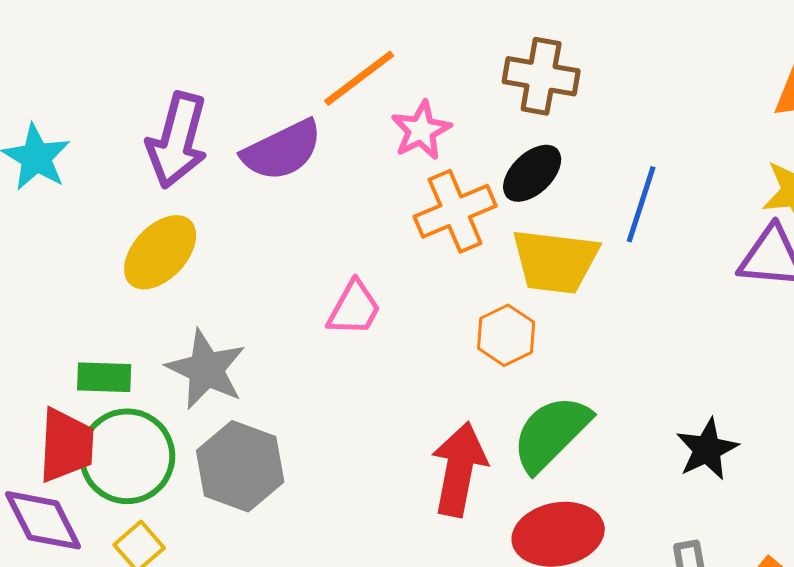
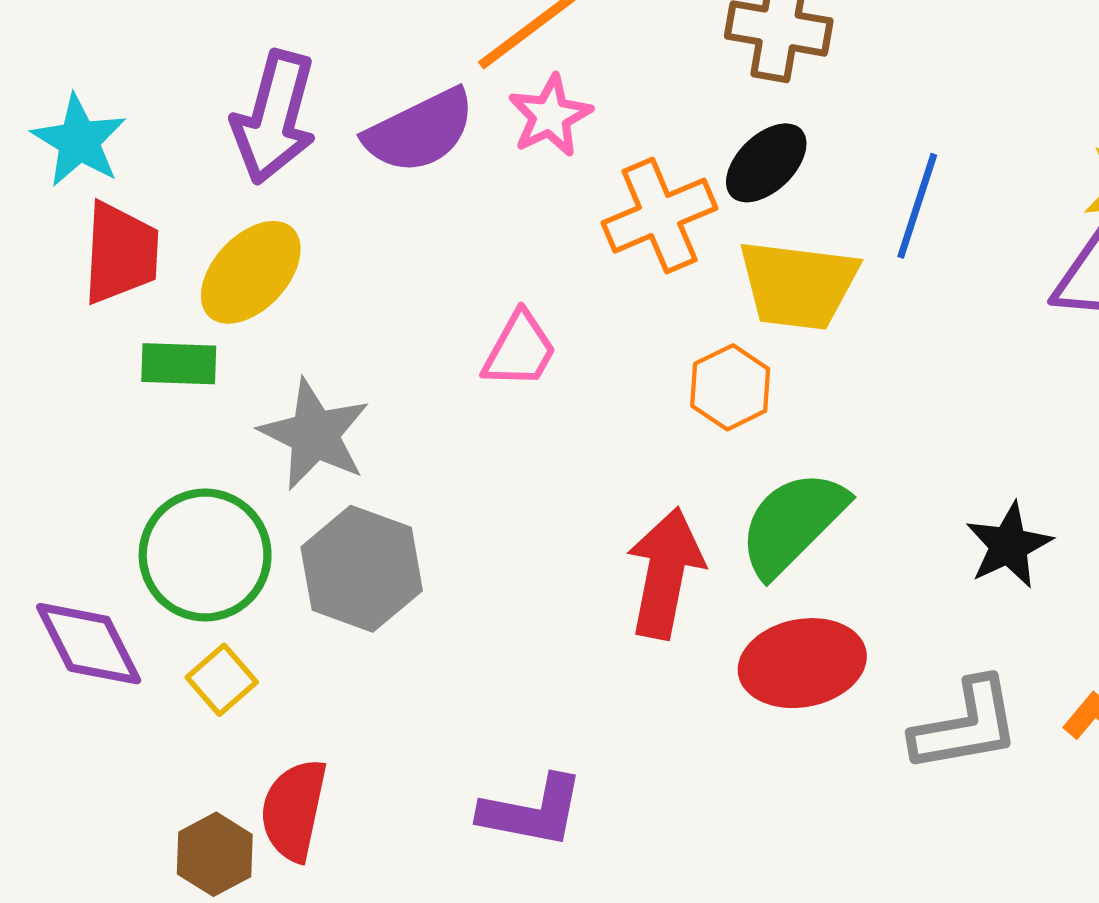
pink star: (421, 130) -> (550, 116), moved
green rectangle: (104, 377) -> (179, 364), moved
red trapezoid: (66, 445) -> (121, 253), moved

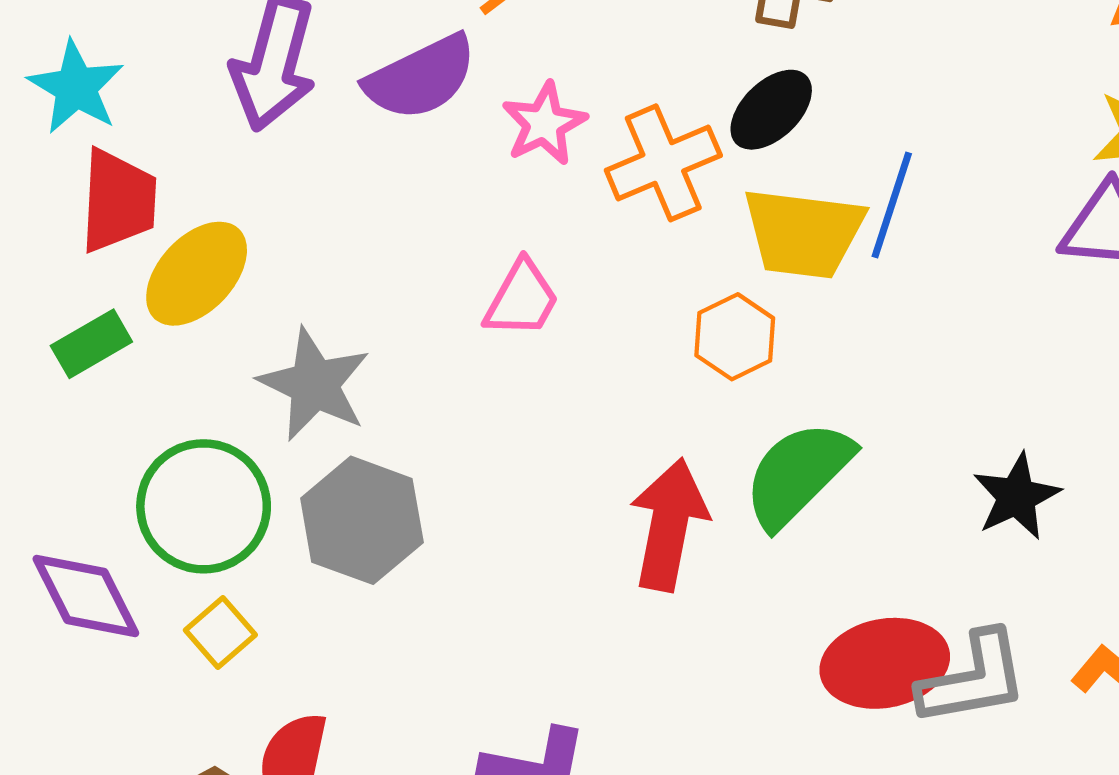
pink star: (550, 116) -> (544, 124), moved
blue line: (917, 206) -> (892, 205), moved
yellow ellipse: (251, 272) -> (197, 274), moved
green rectangle: (179, 364) -> (91, 344), moved, turned -32
red ellipse: (802, 663) -> (885, 663), moved

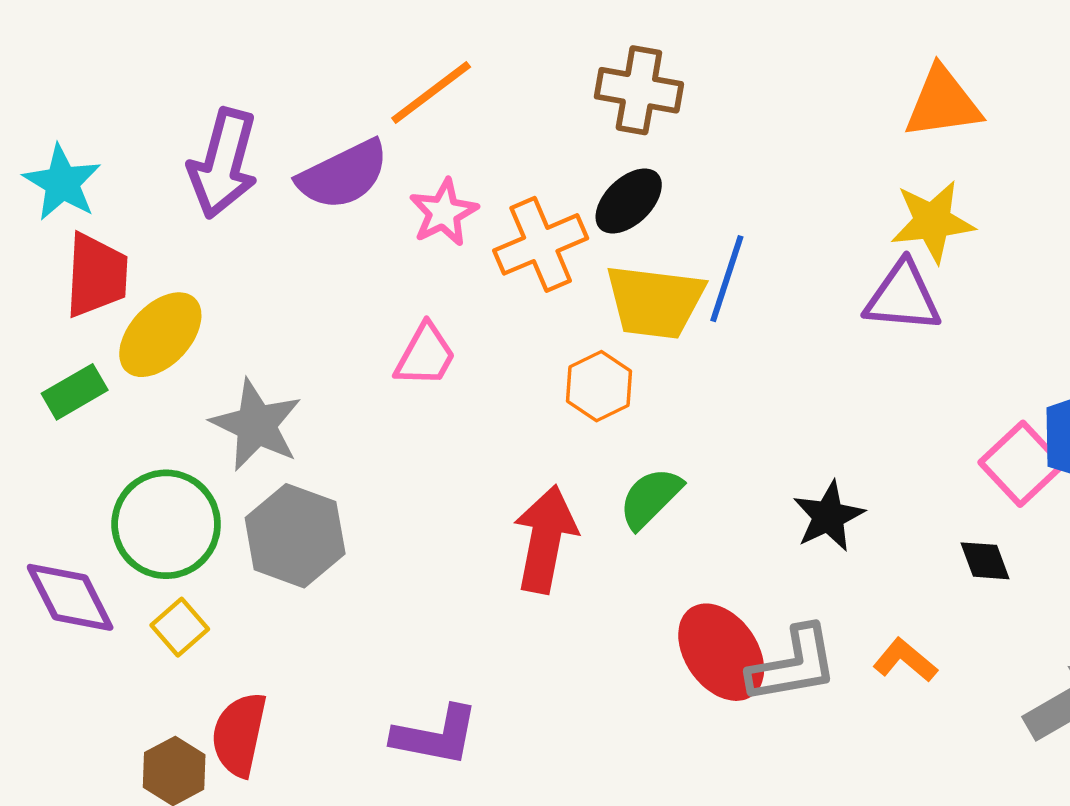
green semicircle: (798, 474) -> (650, 498), size x0.7
red ellipse: (885, 663) -> (721, 652), turned 66

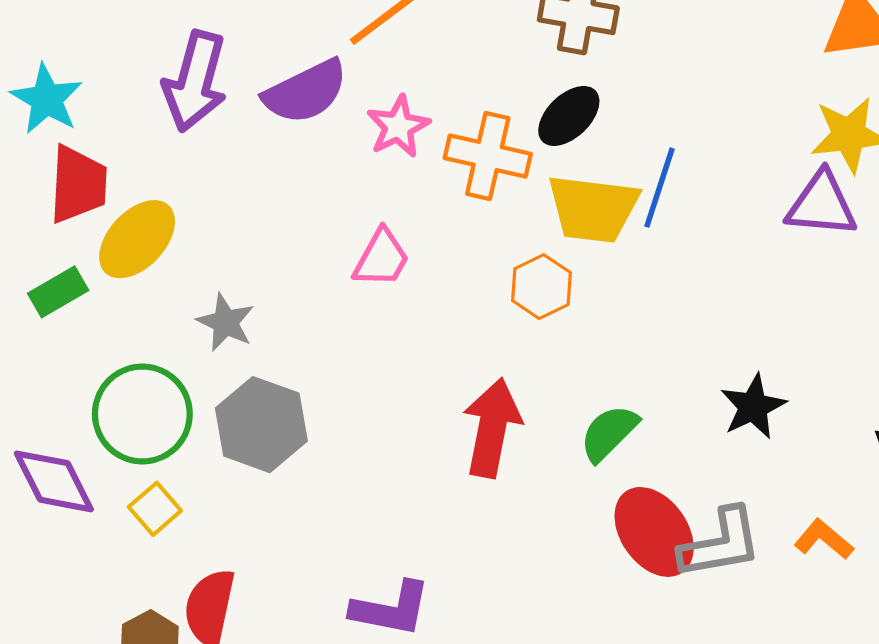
orange cross: (541, 244) -> (488, 156), turned 36
gray star: (256, 425) -> (226, 322), size x0.7
green semicircle: (650, 498) -> (609, 433), moved

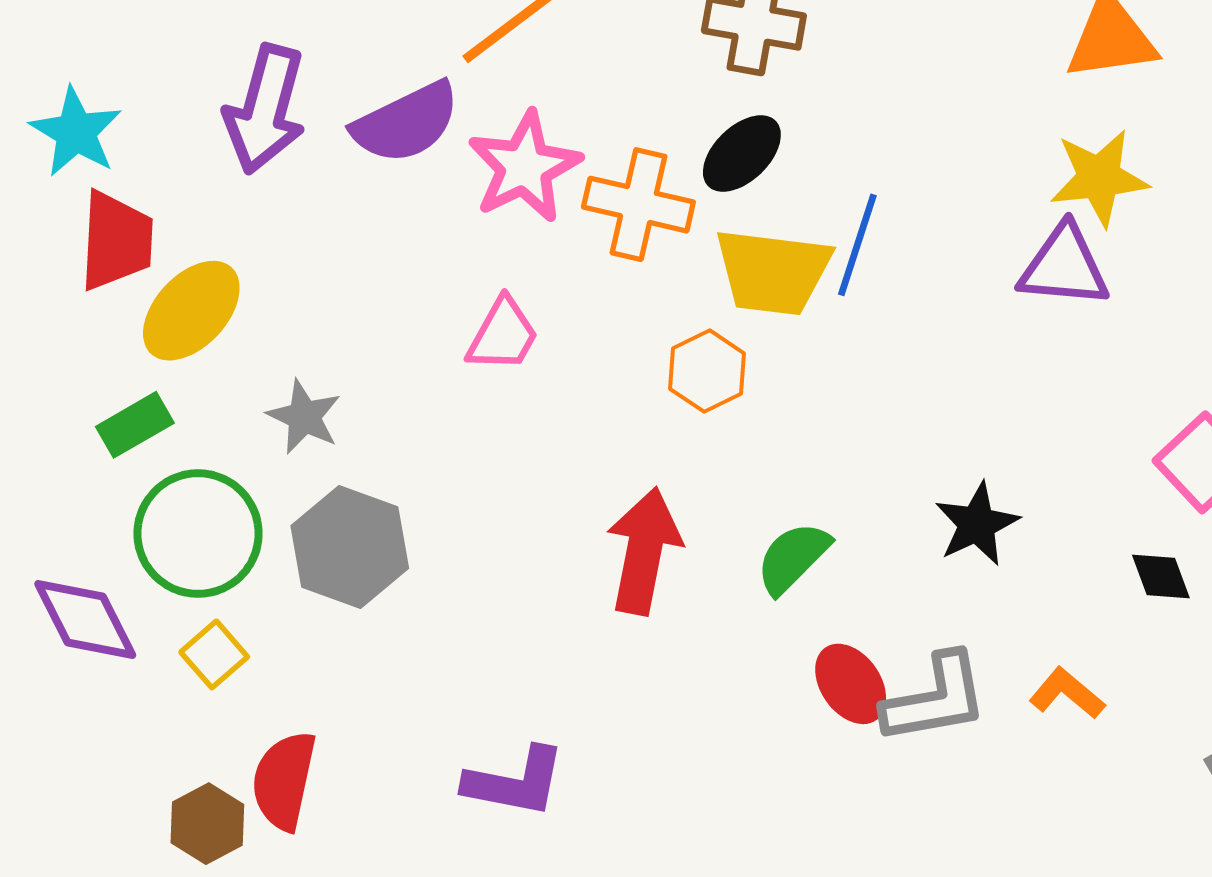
pink star: (398, 127) -> (524, 167), size x1.4
green rectangle: (58, 292) -> (135, 425), moved
red ellipse: (654, 532) -> (851, 684), size x0.7

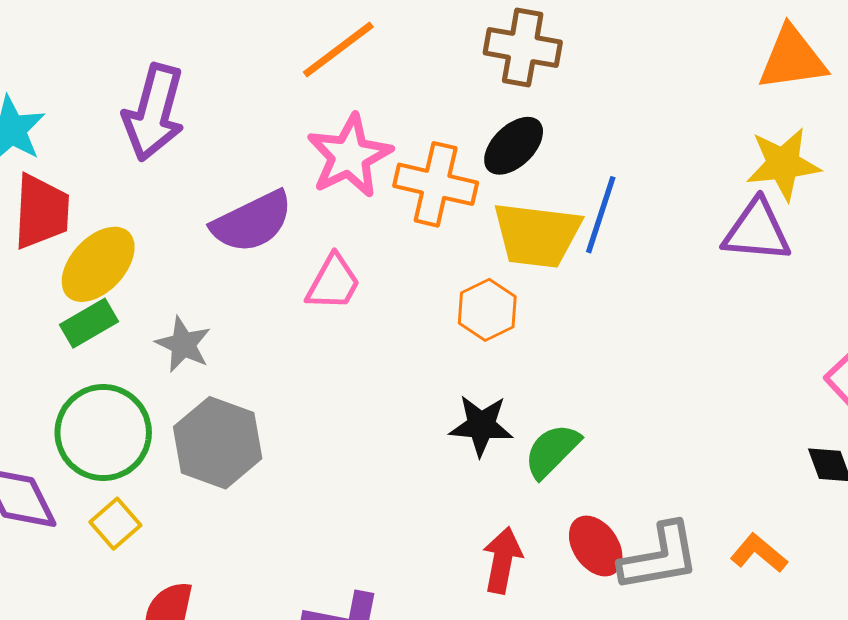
purple semicircle: (406, 123) -> (252, 222), moved
green rectangle: (135, 425) -> (89, 323), moved
black star: (977, 524) -> (481, 425), moved, turned 30
red arrow: (644, 551) -> (502, 560), moved, size x0.7

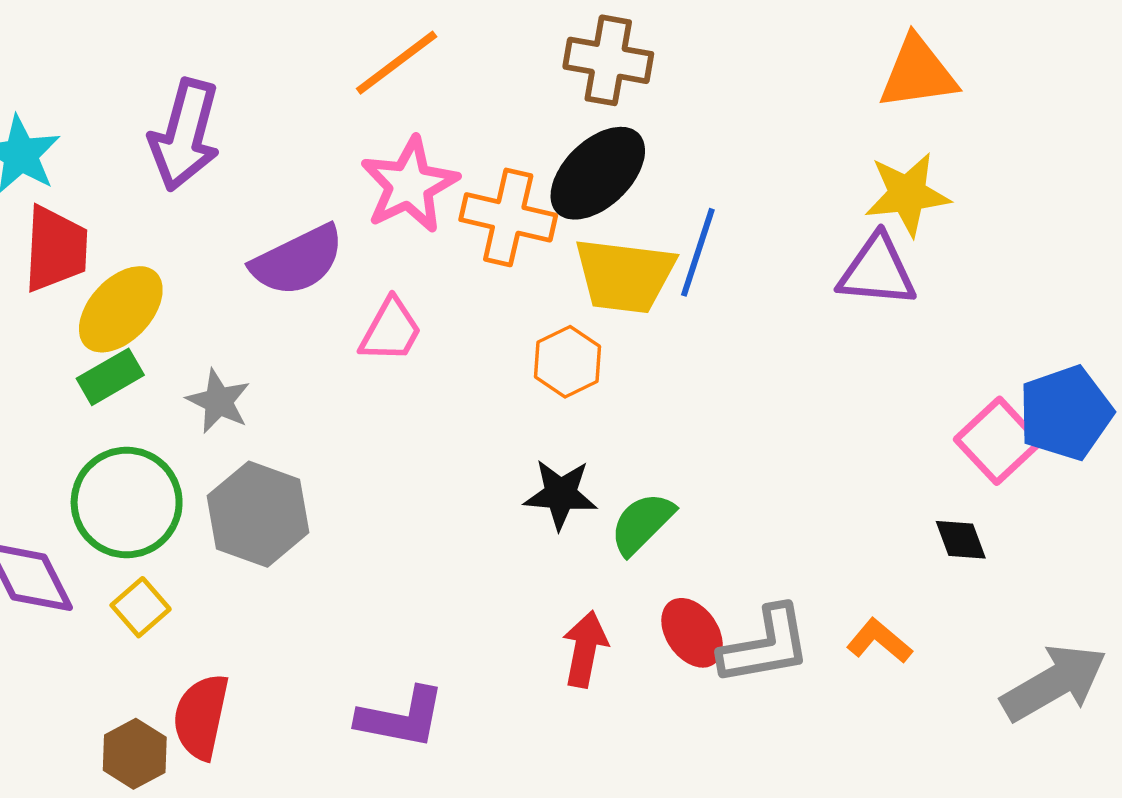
black ellipse: (514, 146) -> (598, 173), size x1.4

